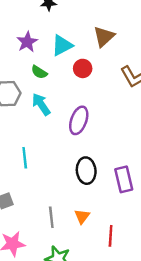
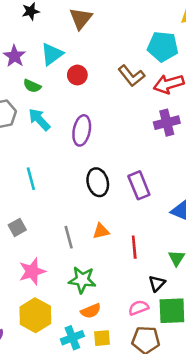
brown triangle: (104, 37) -> (81, 18), moved
orange triangle: (82, 216) -> (101, 231), turned 49

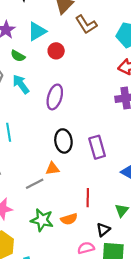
brown L-shape: (131, 76) -> (86, 24), moved
orange triangle: (101, 231) -> (53, 169), moved
gray line: (69, 237) -> (35, 184), turned 72
orange semicircle: (91, 311) -> (69, 219), moved

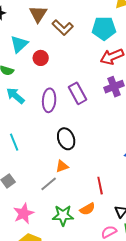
purple rectangle: (97, 147) -> (77, 93), moved

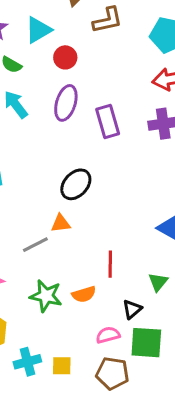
brown L-shape: (63, 28) -> (108, 20), turned -70
purple ellipse: (49, 100) -> (66, 103), moved
black ellipse: (66, 139) -> (76, 184), turned 50

